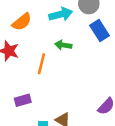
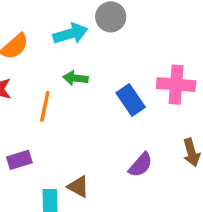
blue rectangle: (99, 30) -> (131, 100), moved

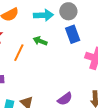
blue rectangle: (131, 100) -> (73, 34), moved

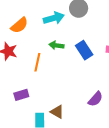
blue rectangle: (73, 34) -> (84, 50), moved

